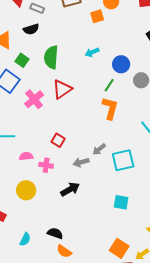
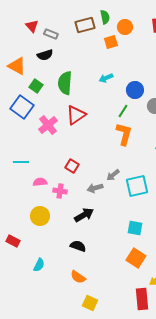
black semicircle: (55, 233) -> (78, 246), moved
orange square: (119, 248) -> (136, 258), moved

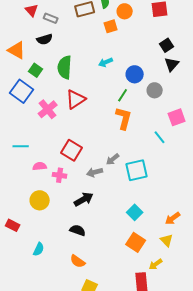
red square: (72, 166) -> (72, 150), size x1.5
cyan square: (135, 228) -> (135, 212), turned 35

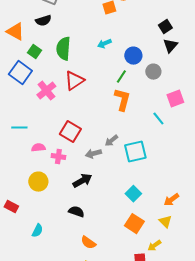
orange semicircle: (78, 261) -> (88, 243), moved

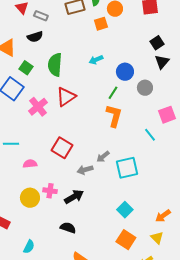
pink cross: (58, 157) -> (50, 191), moved

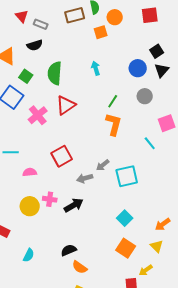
cyan arrow: (96, 60) -> (96, 68), turned 96
blue circle: (125, 72) -> (138, 68), moved
red square: (62, 148) -> (62, 156), turned 30
black semicircle: (68, 228) -> (69, 250), moved, turned -42

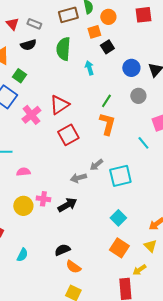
red triangle: (22, 16) -> (12, 24), moved
black square: (157, 51) -> (107, 47), moved
green semicircle: (55, 73) -> (63, 49), moved
red square: (62, 156) -> (68, 135), moved

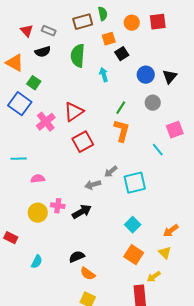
orange circle: (108, 17) -> (132, 23), moved

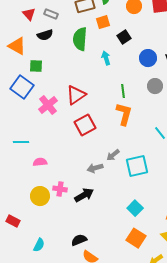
orange square: (109, 39) -> (103, 22), moved
green square: (34, 83) -> (36, 66), turned -32
green line: (121, 108) -> (123, 91), turned -40

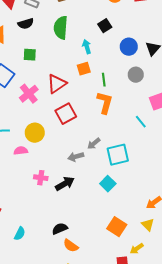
orange square: (103, 22) -> (84, 69), moved
green square: (36, 66) -> (30, 55), moved
yellow circle: (40, 196) -> (35, 133), moved
cyan square: (135, 208) -> (108, 184), moved

